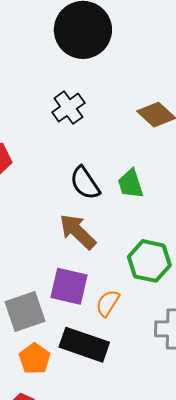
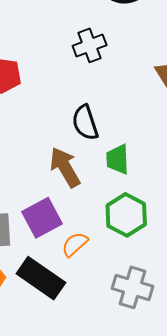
green trapezoid: (131, 184) -> (118, 159), moved
purple square: (69, 286) -> (42, 218), turned 33

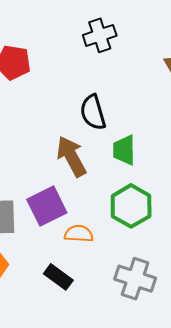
orange semicircle: (75, 244) -> (79, 234), turned 44
black rectangle: (41, 278) -> (58, 277), moved, size x0.6

